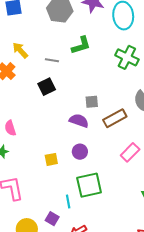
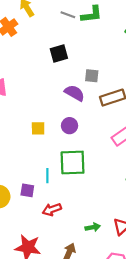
gray line: (52, 60) -> (68, 15), moved
black square: (47, 87) -> (59, 53), moved
purple square: (52, 219) -> (27, 190), turned -32

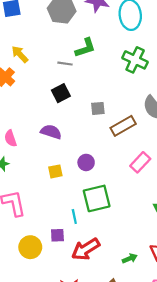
gray line: (68, 15) -> (65, 64), moved
purple semicircle: (75, 93) -> (51, 132), moved
red arrow: (52, 209) -> (86, 249), size x1.5

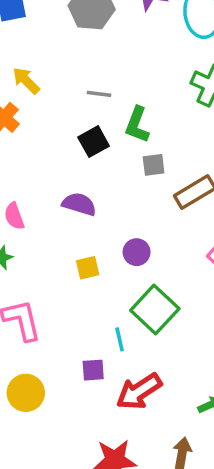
green L-shape: (85, 48) -> (137, 125), moved, turned 130
green square: (97, 198) -> (155, 310), turned -32
yellow circle: (30, 247) -> (26, 393), moved

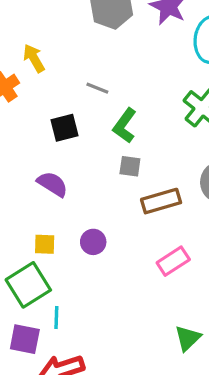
black square: (94, 142) -> (65, 128), moved
green square: (155, 310) -> (28, 285), moved
purple square: (93, 370) -> (25, 339), size x1.4

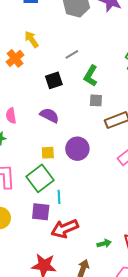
gray line: (97, 88) -> (72, 54), turned -48
purple circle: (93, 242) -> (77, 149), size x1.5

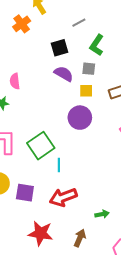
gray square: (96, 100) -> (89, 69), moved
purple semicircle: (49, 115) -> (64, 74), moved
yellow square: (48, 153) -> (86, 91), moved
purple square: (41, 212) -> (25, 193), moved

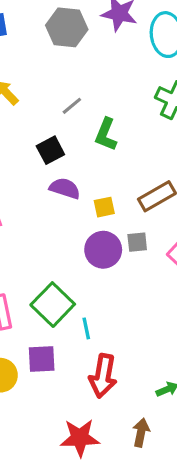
gray square: (89, 69) -> (137, 242), moved
purple square: (25, 193) -> (42, 359), moved
red arrow: (63, 197) -> (103, 376), turned -48

